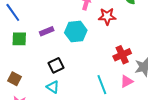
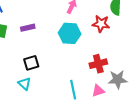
red star: (107, 16) -> (101, 24), moved
cyan hexagon: (76, 32) -> (70, 33), moved

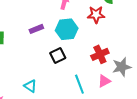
purple rectangle: (28, 28) -> (36, 29), moved
black square: (31, 63) -> (58, 56), moved

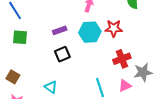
red star: (96, 15) -> (114, 28), moved
black square: (58, 56) -> (62, 54), moved

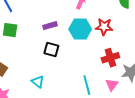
black square: (62, 54) -> (51, 50), turned 35
pink triangle: (125, 86) -> (112, 85), turned -32

